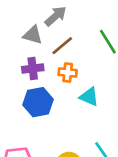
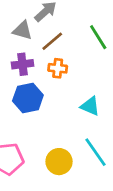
cyan triangle: (89, 97) -> (90, 106), moved

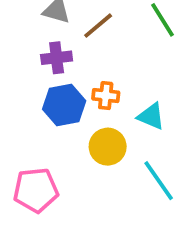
orange cross: (58, 68) -> (106, 96), moved
yellow circle: (59, 162) -> (108, 147), moved

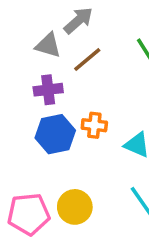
yellow circle: (108, 147) -> (75, 207), moved

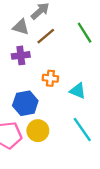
blue hexagon: (55, 134) -> (25, 103), moved

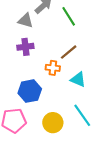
green line: (85, 33) -> (69, 16), moved
brown line: (46, 36) -> (69, 52), moved
yellow circle: (38, 131) -> (53, 123), moved

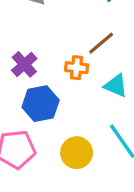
purple cross: (25, 47) -> (24, 64), moved, turned -35

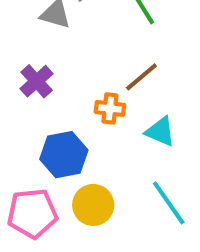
purple cross: (24, 64) -> (37, 81), moved
yellow circle: (77, 153) -> (93, 205), moved

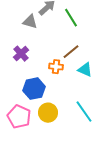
cyan triangle: (160, 132) -> (85, 70), moved
pink pentagon: (32, 213) -> (19, 117), turned 30

